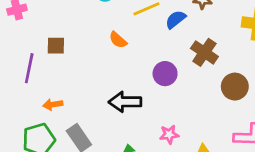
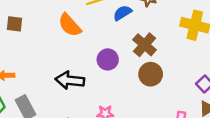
orange semicircle: (118, 40) -> (70, 25), size x1.5
brown circle: (235, 87) -> (151, 74), moved

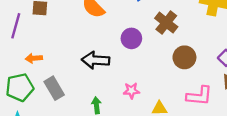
brown circle: (151, 74) -> (184, 57), moved

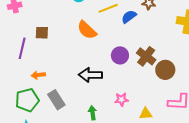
brown cross: (166, 23) -> (146, 56), moved

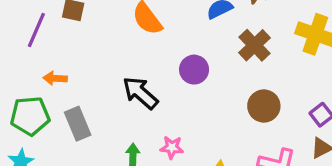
brown cross: (146, 56) -> (255, 45), moved
black arrow: (90, 75) -> (140, 93), turned 30
pink star: (122, 99) -> (172, 147), moved

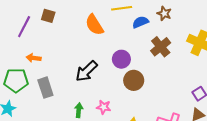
black arrow: (140, 93) -> (86, 71), turned -90
brown circle: (264, 106) -> (134, 80), moved

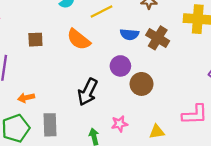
brown square: (48, 16) -> (35, 40), moved
blue semicircle: (140, 22) -> (129, 34), moved, turned -133
gray rectangle: (45, 88) -> (50, 125), turned 36

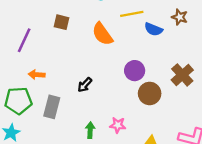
blue semicircle: (129, 34) -> (153, 29), moved
brown cross: (158, 38) -> (182, 75), moved
black arrow: (88, 92) -> (85, 85), moved, size x0.6

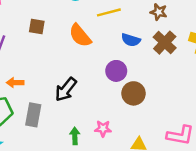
blue semicircle: (153, 29) -> (131, 40), moved
brown cross: (182, 75) -> (165, 43), moved
black arrow: (85, 85) -> (66, 89), size x1.5

